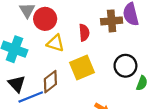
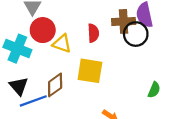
red circle: (45, 19) -> (43, 30), moved
black circle: (125, 66) -> (136, 34), moved
yellow square: (82, 68) -> (90, 71), turned 30

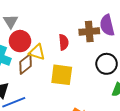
black circle: (136, 34) -> (107, 64), moved
brown diamond: (55, 85) -> (26, 64), moved

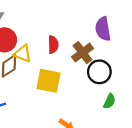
brown cross: (89, 32) -> (82, 53), moved, turned -36

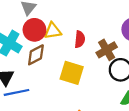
yellow triangle: (23, 54) -> (53, 31), moved, turned -36

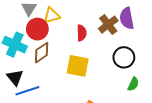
yellow triangle: (53, 31) -> (52, 16), moved
brown cross: (107, 50) -> (108, 25), moved

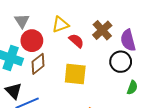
yellow triangle: (52, 16) -> (60, 25), moved
purple semicircle: (127, 18) -> (128, 40), moved
red semicircle: (82, 33) -> (76, 41), turned -42

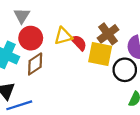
yellow triangle: (60, 25) -> (63, 36), moved
yellow square: (75, 74) -> (100, 54), moved

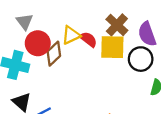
brown diamond: (35, 64) -> (54, 54), moved

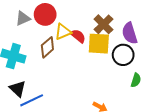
gray triangle: (25, 22) -> (23, 18), turned 42
red circle: (38, 43) -> (45, 14), moved

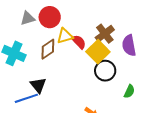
yellow square: (99, 44) -> (98, 52), turned 35
black circle: (123, 55) -> (105, 71), moved
black triangle: (18, 89) -> (38, 85), moved

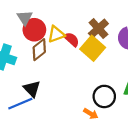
red circle: (50, 17) -> (34, 30), moved
gray triangle: (28, 18) -> (25, 18), moved, turned -42
black circle: (105, 71) -> (104, 96), moved

